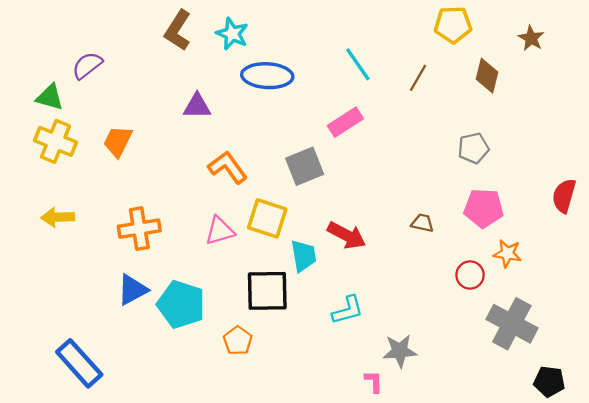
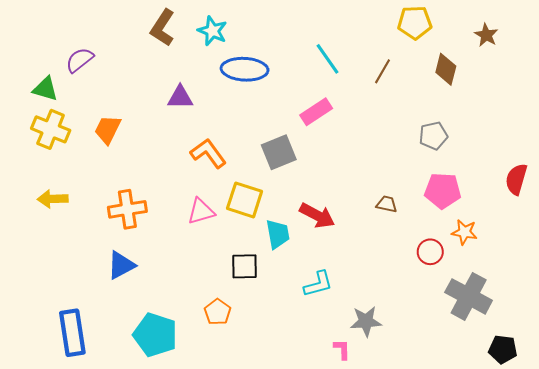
black square: (267, 291) -> (245, 266), size x0.7
cyan pentagon: (181, 304) -> (155, 335), moved
blue rectangle: (79, 363) -> (72, 333), turned 33

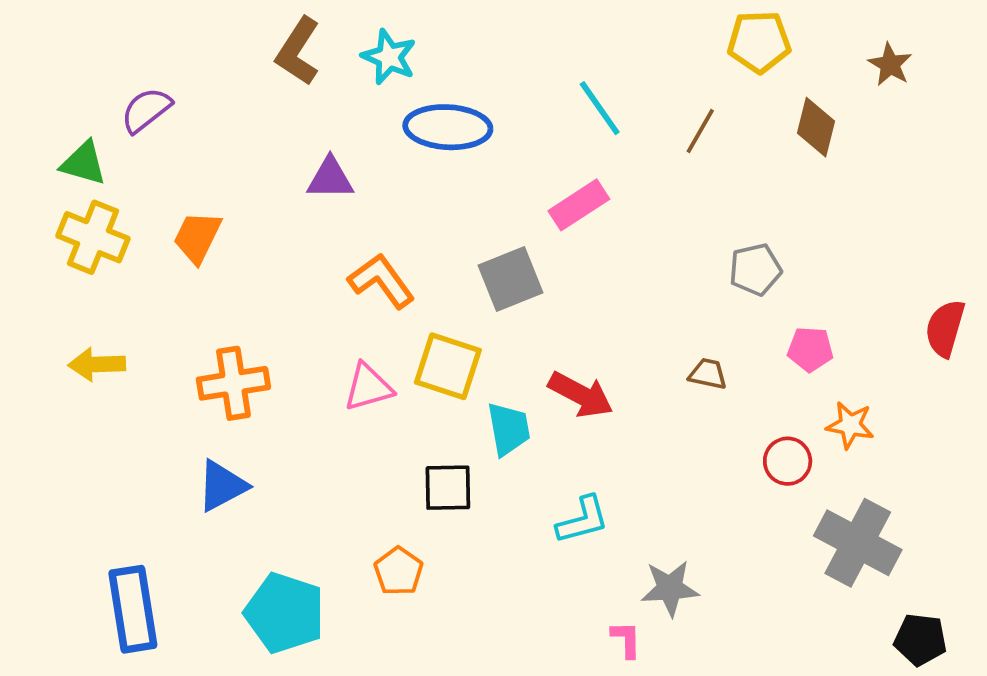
gray pentagon: (433, 136) -> (755, 269), moved
pink pentagon: (443, 191) -> (810, 349), size x0.7

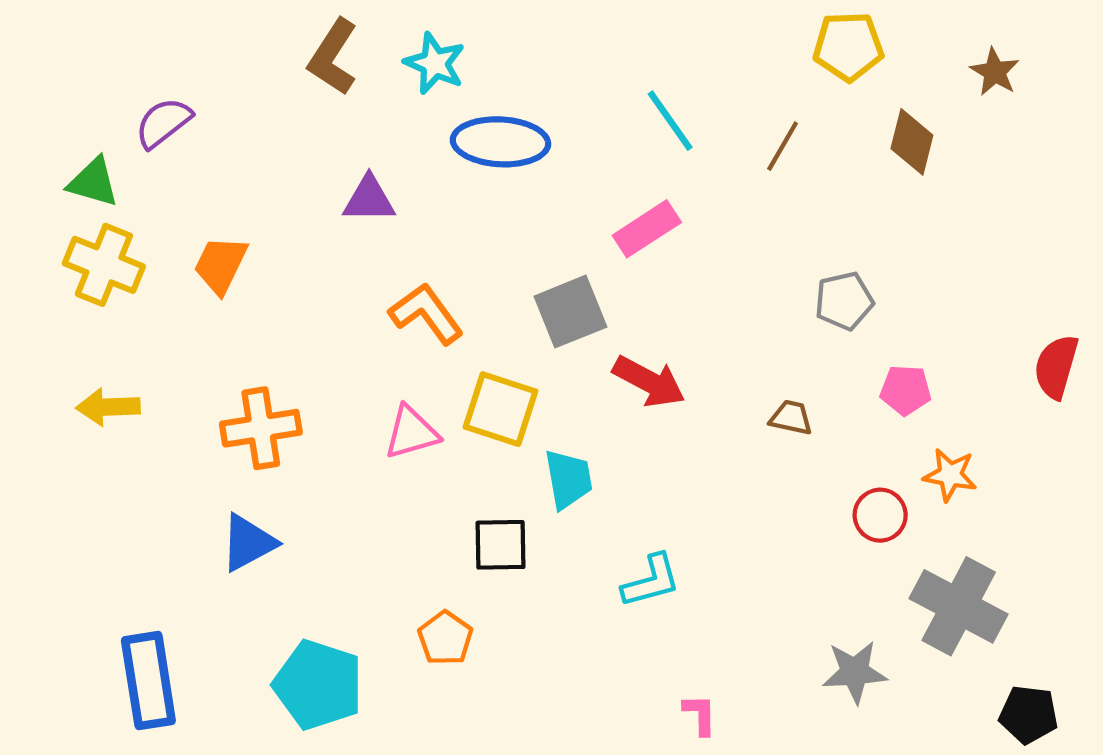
red arrow: (581, 395) -> (649, 382), moved
gray star: (670, 588) -> (855, 672), moved

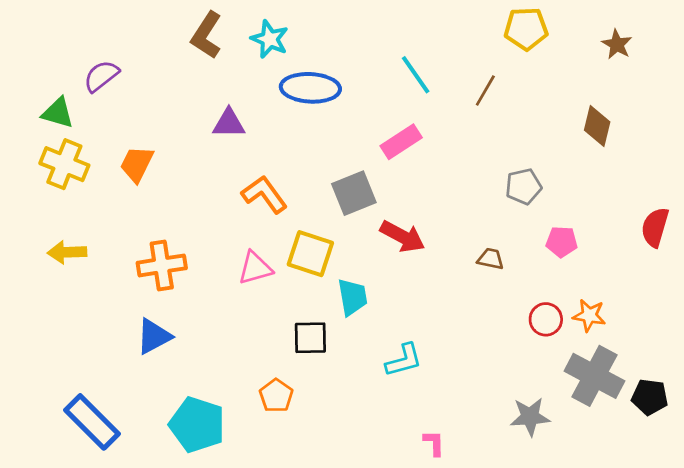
brown diamond: (912, 142) -> (597, 126), moved
orange star: (950, 475) -> (589, 315), moved
blue rectangle: (148, 681) -> (92, 422), turned -36
black pentagon: (1029, 714) -> (650, 397), moved

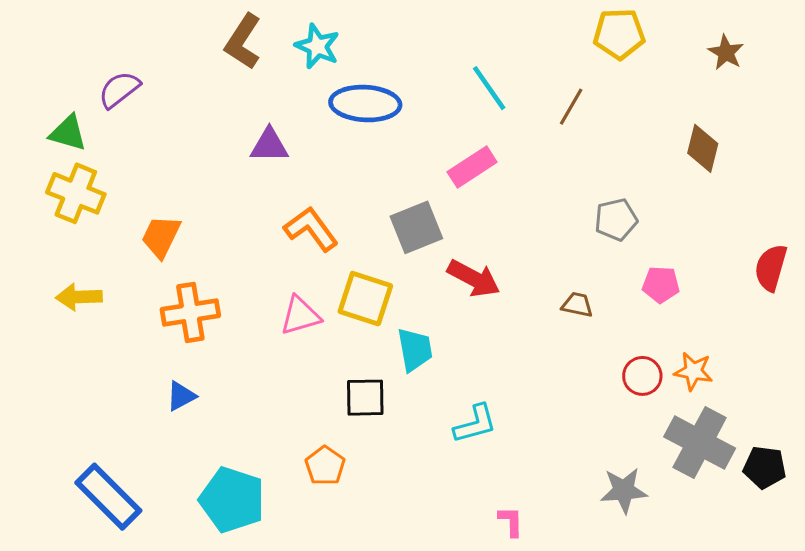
orange trapezoid: (137, 164) -> (161, 237), moved
blue triangle: (154, 336) -> (181, 396), size x0.7

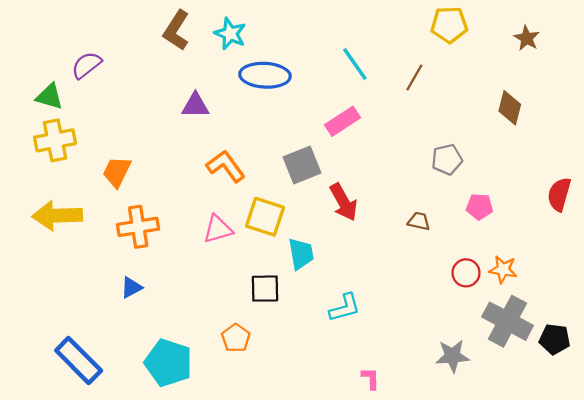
yellow cross: (76, 193) -> (55, 140), turned -33
red arrow: (474, 278) -> (344, 202), turned 33
yellow arrow: (79, 297) -> (57, 216), size x1.5

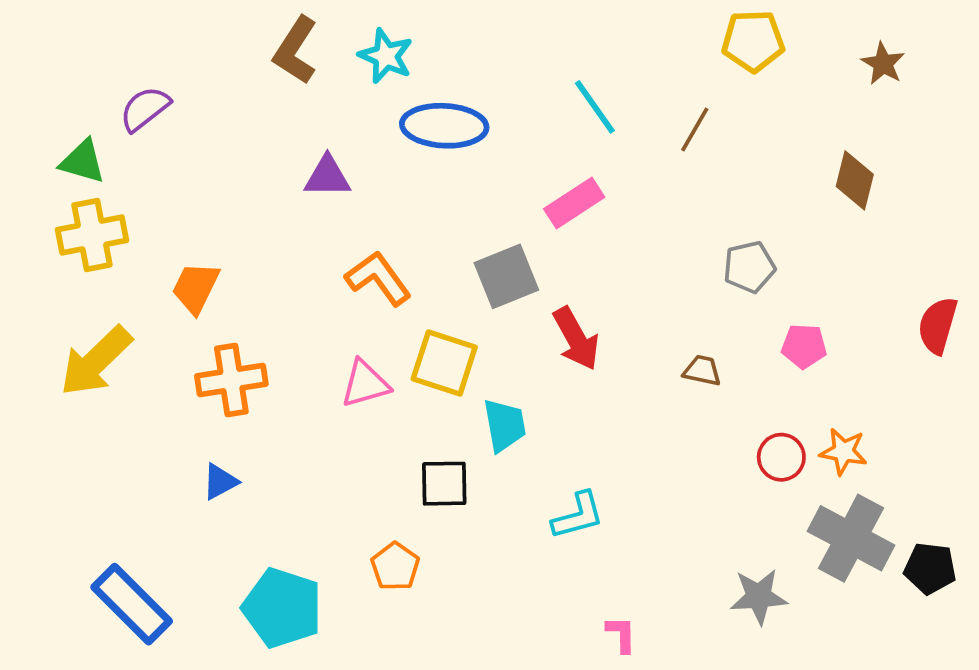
yellow arrow: (57, 216) -> (96, 361), turned -42

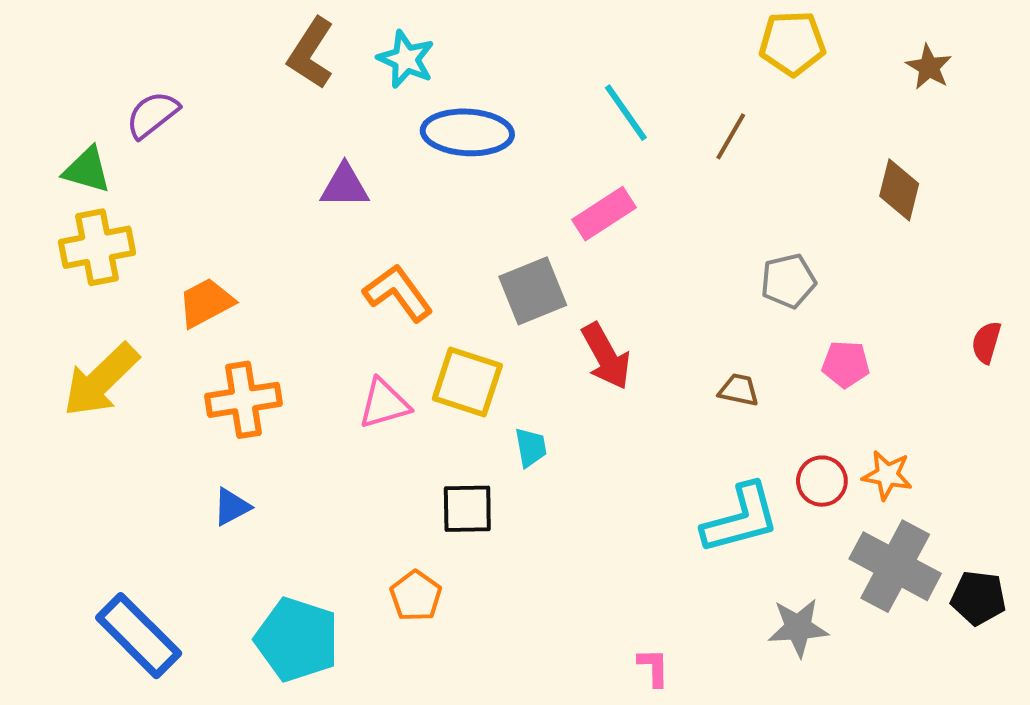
orange trapezoid: (196, 288) -> (206, 303), turned 36
red semicircle: (938, 325) -> (986, 342), size x0.7
cyan trapezoid: (504, 425) -> (531, 447), size x0.7
cyan L-shape: (578, 516) -> (741, 519), moved, size x1.4

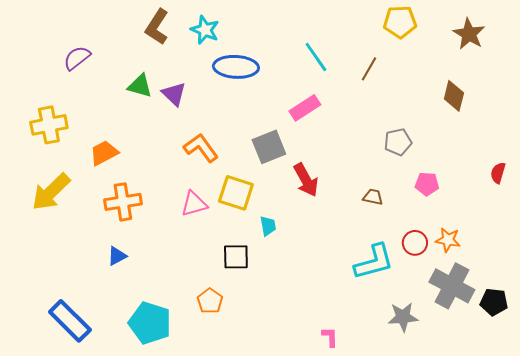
brown star: (929, 67) -> (469, 34), size x1.4
green triangle: (87, 170) -> (140, 86), moved
purple triangle: (345, 186) -> (174, 94), turned 44

